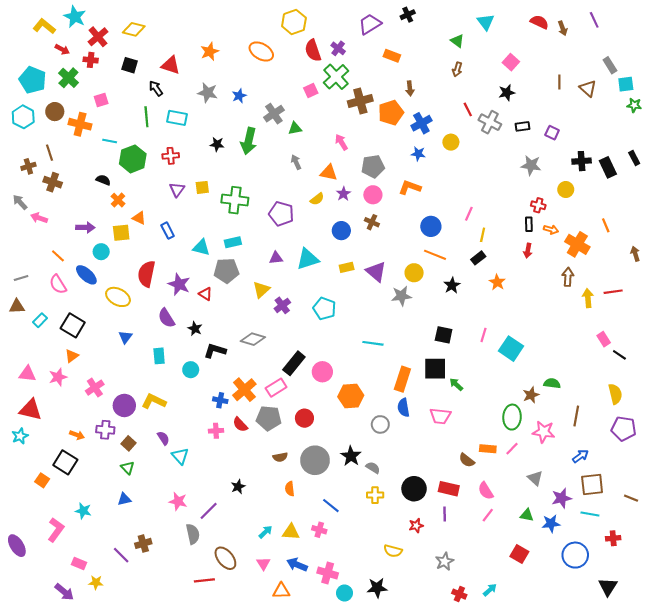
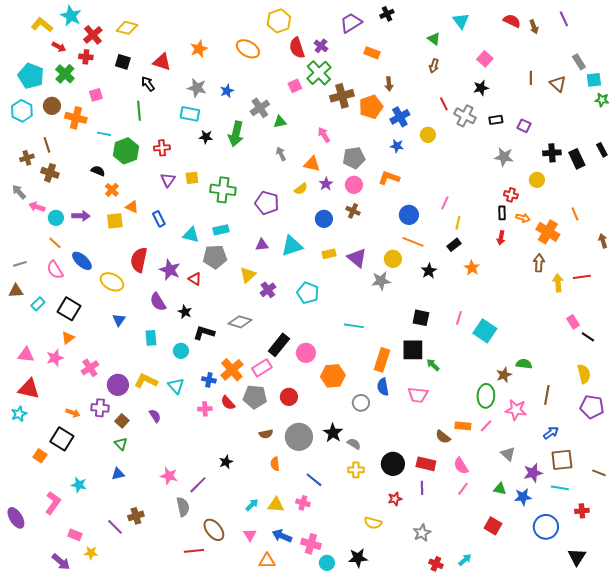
cyan rectangle: (177, 118) -> (190, 114), moved
cyan circle: (101, 252) -> (56, 218), moved
cyan triangle: (180, 456) -> (176, 386), moved

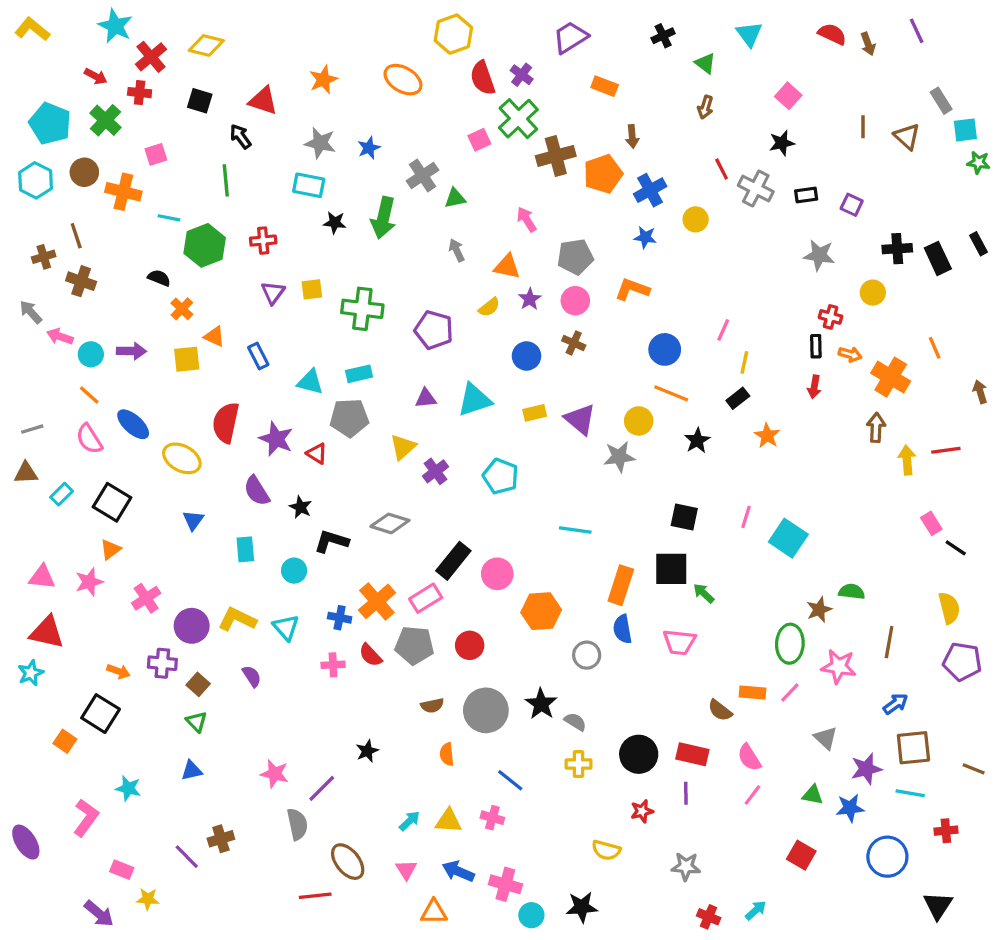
black cross: (387, 14) -> (663, 36), moved
yellow L-shape: (42, 25) -> (32, 29), moved
gray star: (422, 533) -> (686, 866), turned 30

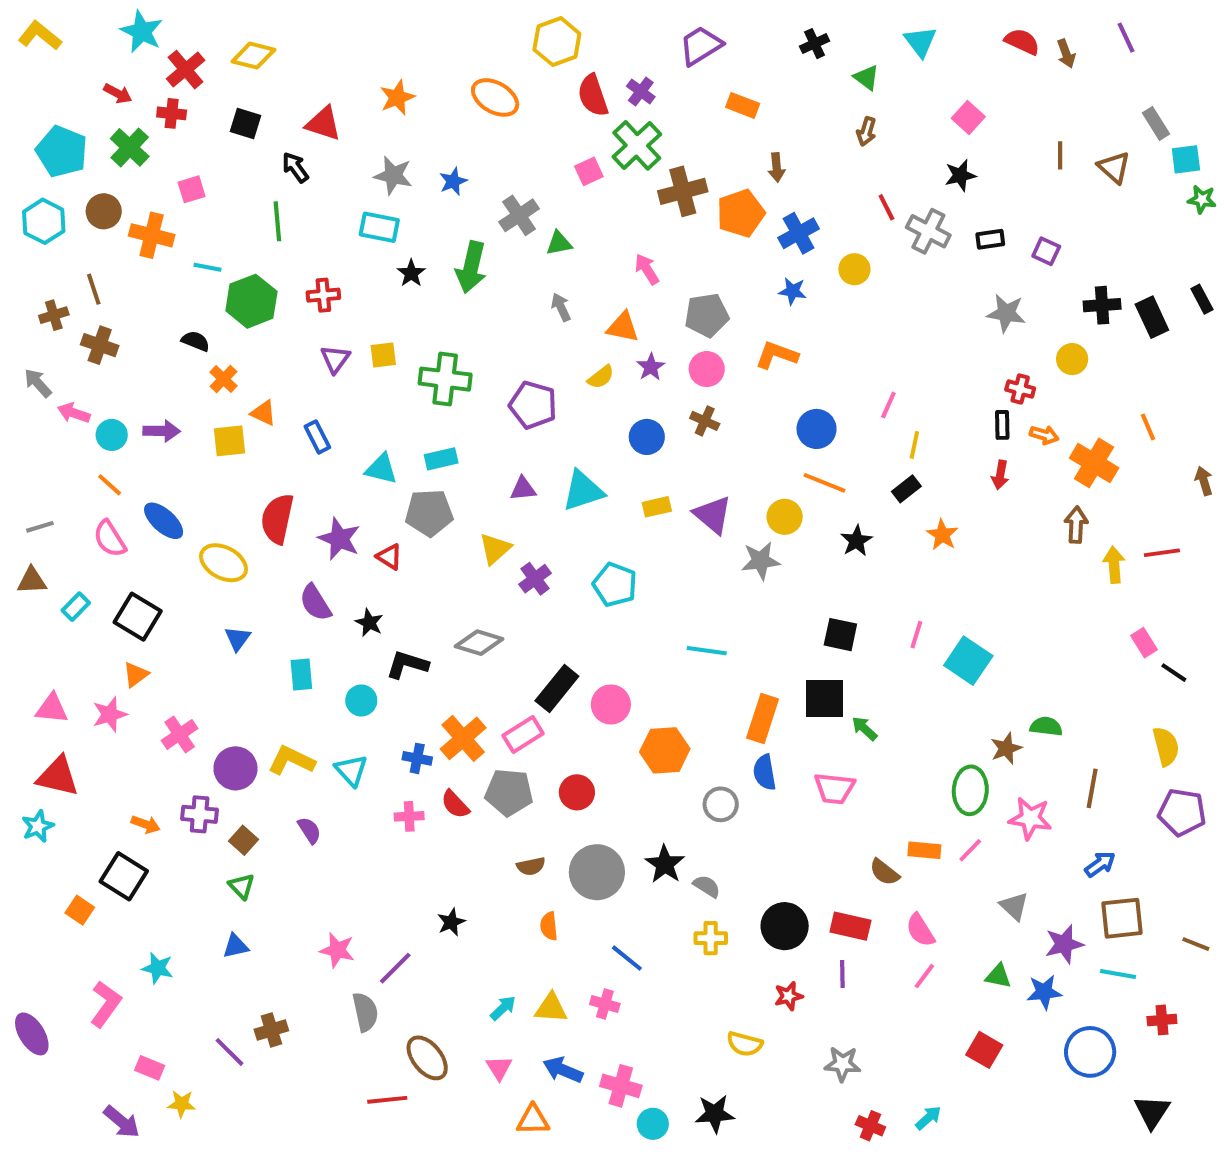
black star: (335, 223) -> (411, 273), turned 30

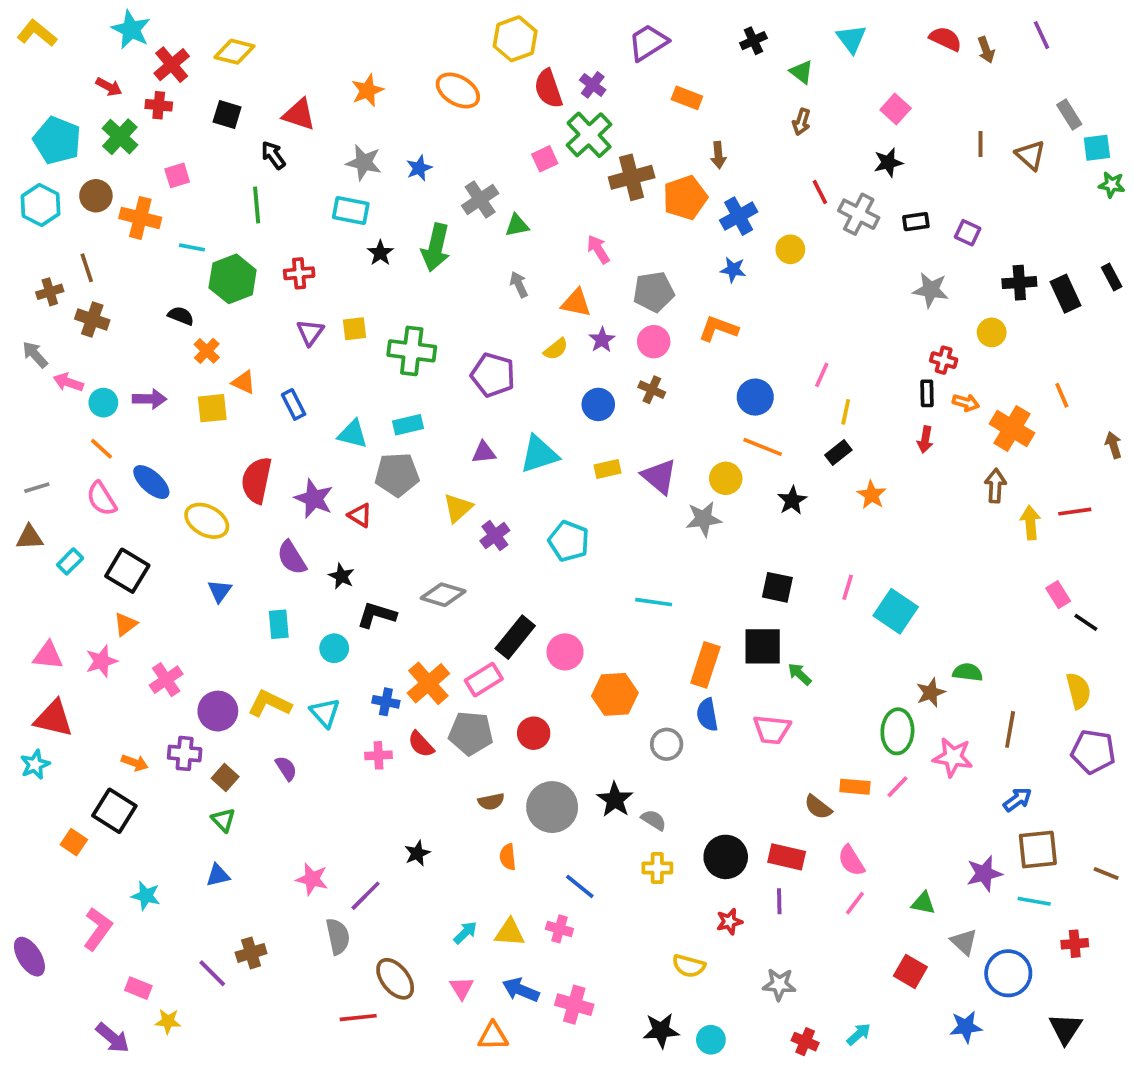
gray triangle: (1014, 906) -> (964, 942), moved
blue star: (1044, 992) -> (966, 1027), moved
cyan circle: (653, 1124) -> (711, 1040), moved

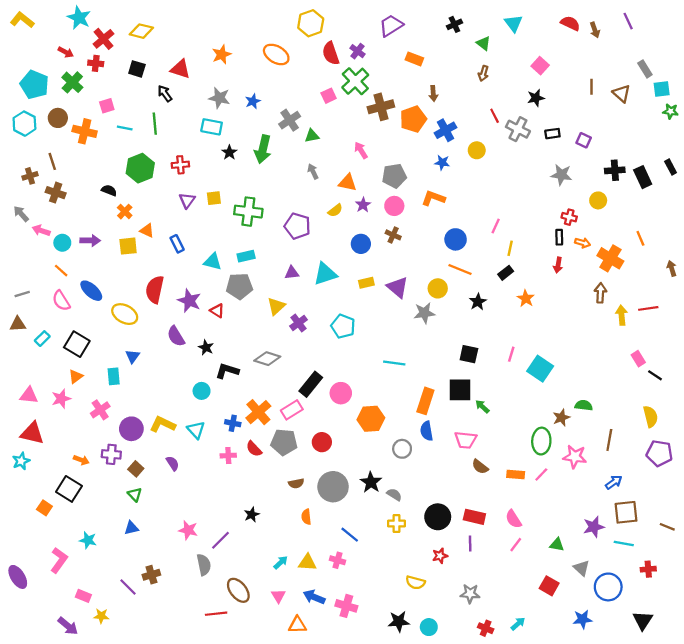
cyan line: (192, 247) -> (125, 128), moved
cyan rectangle: (279, 624) -> (114, 376), moved
brown semicircle: (818, 807) -> (480, 467), moved

